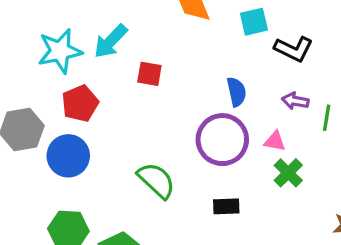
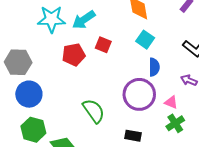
cyan square: (254, 22) -> (145, 40), moved, turned 36
red pentagon: (80, 103) -> (74, 55), moved
blue circle: (68, 156) -> (29, 94), moved

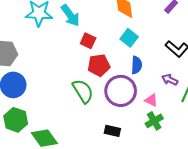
cyan arrow: (84, 20) -> (70, 15), turned -95
red pentagon: (74, 55) -> (99, 65), moved
green semicircle: (94, 111) -> (83, 91), moved

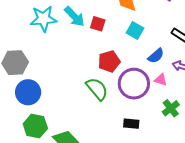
red square: (88, 41) -> (98, 24), moved
blue semicircle: (137, 65) -> (156, 56), moved, turned 54
pink triangle: (151, 100) -> (161, 80), moved

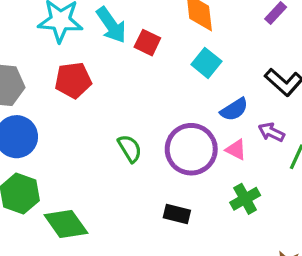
red pentagon: (109, 61) -> (73, 80), moved
green semicircle: (97, 89) -> (130, 149), size x0.7

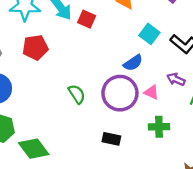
cyan square: (206, 63) -> (149, 34), moved
blue semicircle: (234, 109) -> (133, 63), moved
green cross: (245, 199) -> (159, 127), turned 30

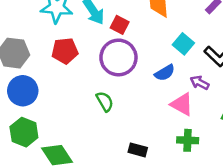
purple arrow: (176, 79) -> (200, 83), moved
pink triangle: (151, 92) -> (182, 104), size x1.5
purple circle: (120, 93) -> (118, 57), moved

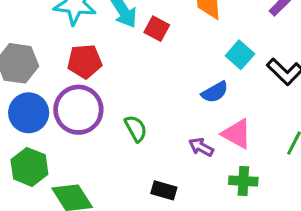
purple circle: (118, 57) -> (78, 110), moved
purple arrow: (200, 83) -> (201, 147), moved
black rectangle: (138, 150) -> (164, 190), moved

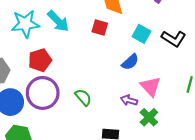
red square: (157, 29) -> (100, 27), moved
pink triangle: (237, 134) -> (151, 86), turned 30
green cross: (243, 181) -> (149, 117), moved, turned -36

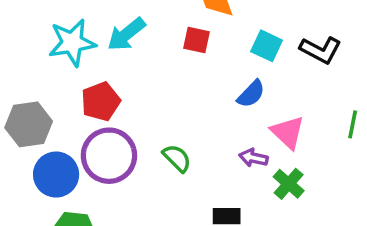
cyan arrow: (58, 21) -> (126, 34), turned 100

